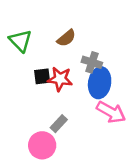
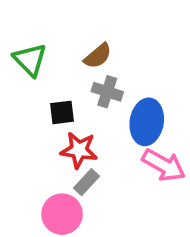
gray cross: (92, 62) -> (107, 92), moved
red star: (60, 79) -> (79, 150), moved

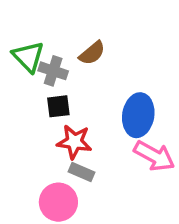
gray cross: (107, 92) -> (53, 71), moved
gray rectangle: (86, 182) -> (81, 172), turned 70

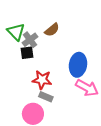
gray cross: (53, 71) -> (30, 40), turned 35
black square: (58, 106) -> (27, 53), moved

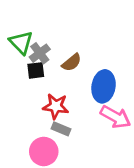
brown semicircle: (52, 30) -> (72, 62), moved

